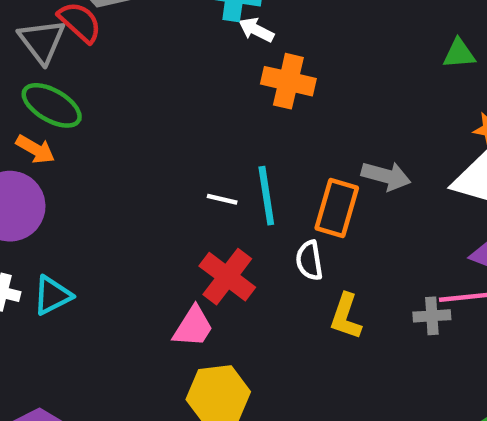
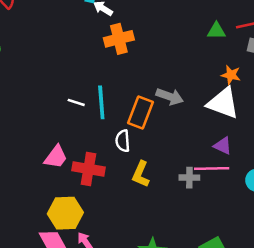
orange cross: (288, 81) -> (119, 39), turned -32
red cross: (227, 277) -> (89, 169), moved, turned -32
pink trapezoid: (193, 327) -> (56, 157), moved

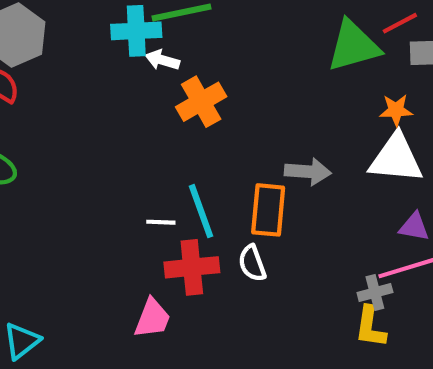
green triangle: (216, 31) -> (353, 46), size x1.8
red cross: (89, 169) -> (192, 267), moved
yellow L-shape: (141, 174) -> (370, 327), moved

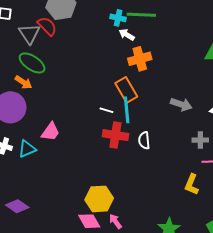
cyan cross: (136, 31) -> (118, 18), size x0.7
orange rectangle: (268, 210) -> (126, 90), moved, turned -50
gray cross: (375, 292) -> (200, 140), moved
pink trapezoid: (152, 318) -> (50, 132), moved

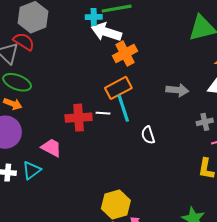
white arrow: (127, 35) -> (106, 32), size x1.8
orange rectangle: (126, 90) -> (118, 88), turned -75
pink trapezoid: (50, 132) -> (51, 148), turned -85
red cross: (115, 135) -> (79, 118), moved

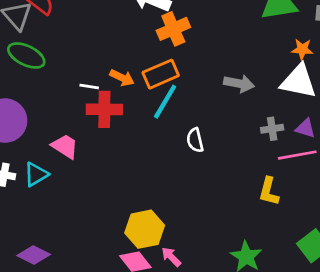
orange arrow: (13, 104) -> (122, 78), moved
cyan line: (123, 108) -> (165, 102), turned 44
white line: (103, 113) -> (89, 87), moved

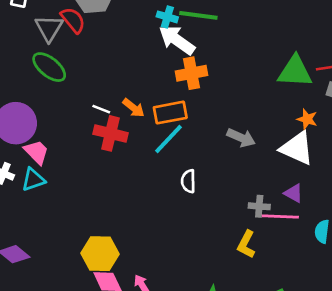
gray cross: (272, 129) -> (259, 206), moved
pink trapezoid: (65, 146) -> (36, 152), moved
yellow hexagon: (145, 229) -> (100, 254), moved

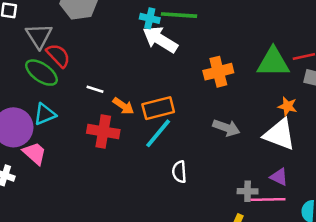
red semicircle: (73, 20) -> (58, 55), moved
orange cross: (192, 73) -> (218, 72), moved
white line: (101, 109) -> (95, 89), moved
cyan triangle: (33, 180) -> (45, 114), moved

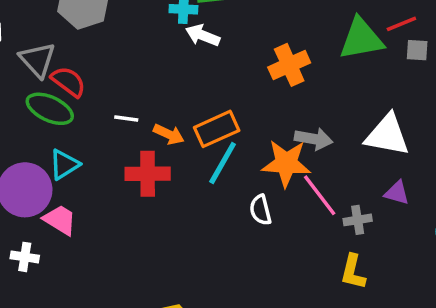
white arrow: (160, 39) -> (203, 35), size x0.7
orange star: (287, 106) -> (286, 163), moved, size x1.8
pink line: (268, 200) -> (320, 195), moved, turned 64

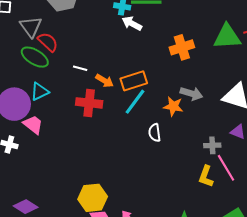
orange star: (286, 163) -> (173, 106), size x0.7
pink line: (320, 195) -> (226, 168), moved

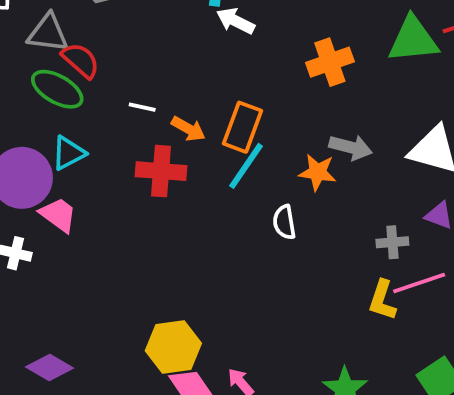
gray triangle: (31, 27) -> (48, 33), turned -45
orange rectangle: (134, 81) -> (242, 127), turned -50
pink line: (226, 168) -> (419, 283), turned -76

